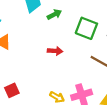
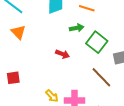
green arrow: (54, 14) -> (77, 28), moved

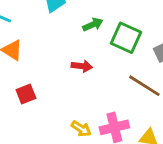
red square: (13, 78) -> (26, 94), moved

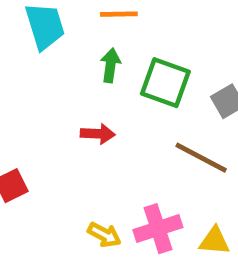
green arrow: (93, 25) -> (110, 65), turned -54

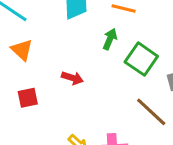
red arrow: (98, 134) -> (72, 78), moved

